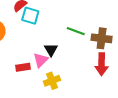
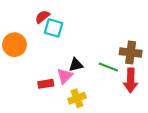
green line: (76, 31) -> (108, 67), moved
black triangle: (51, 50) -> (76, 65), turned 48

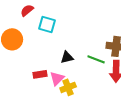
red semicircle: (42, 17) -> (27, 10), moved
pink triangle: (65, 76) -> (57, 78), moved

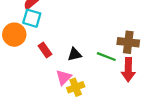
cyan square: (47, 24) -> (32, 18), moved
red rectangle: (40, 74) -> (45, 50), moved, turned 64

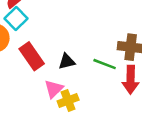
cyan square: (32, 18) -> (16, 18), turned 30
red rectangle: (45, 50) -> (32, 56), size x1.5

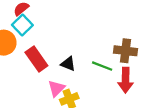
black triangle: (67, 61) -> (68, 64), turned 35

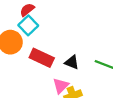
red rectangle: (36, 59) -> (42, 58), turned -30

